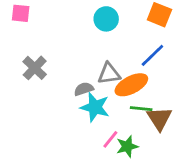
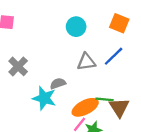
gray triangle: (109, 74) -> (86, 62), moved
orange ellipse: (131, 85) -> (85, 107), moved
cyan star: (95, 107) -> (44, 98), moved

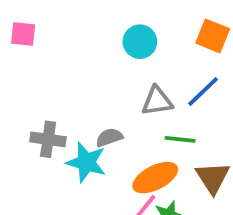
gray cross: (18, 66) -> (48, 139), moved, turned -36
green line: (104, 99) -> (180, 139), moved

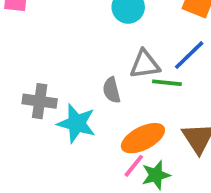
gray semicircle: (109, 137) -> (112, 90), moved, turned -85
green line: (180, 139) -> (167, 83), moved

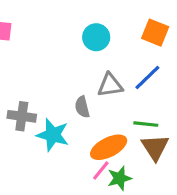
green line: (167, 83) -> (146, 124), moved

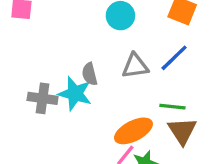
gray semicircle: (82, 107) -> (90, 74), moved
cyan star: (53, 135) -> (75, 94), moved

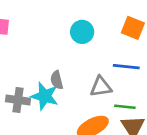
blue line: (174, 58) -> (126, 67), turned 50
gray triangle: (135, 66) -> (101, 87), moved

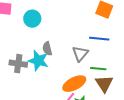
cyan circle: (82, 32) -> (32, 19), moved
gray triangle: (101, 87) -> (80, 54), turned -42

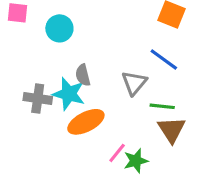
blue line: (99, 39) -> (164, 60), turned 30
orange ellipse: (74, 84) -> (86, 122), moved

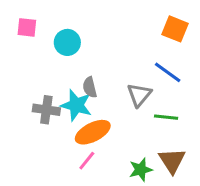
brown triangle: (172, 130) -> (172, 161), moved
pink line: (117, 153) -> (87, 161), moved

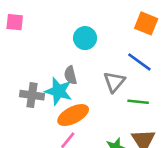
cyan circle: (67, 42) -> (85, 38), moved

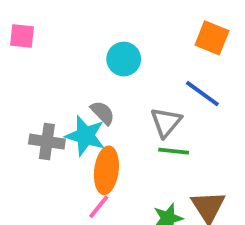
gray semicircle: (70, 75) -> (103, 113), turned 150
green line: (138, 102) -> (174, 151), moved
orange ellipse: (73, 115) -> (106, 170), turned -56

